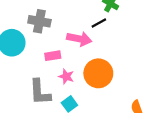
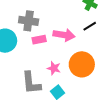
black line: (99, 23) -> (90, 26), moved
pink rectangle: (53, 56) -> (39, 40), moved

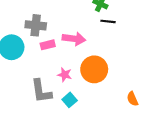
black line: (90, 26) -> (108, 21), moved, turned 40

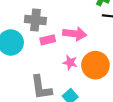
pink star: (65, 75) -> (70, 63), moved

